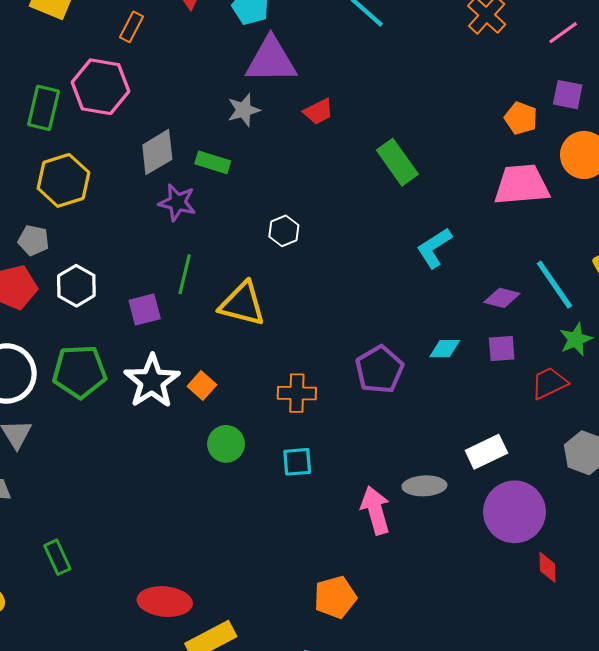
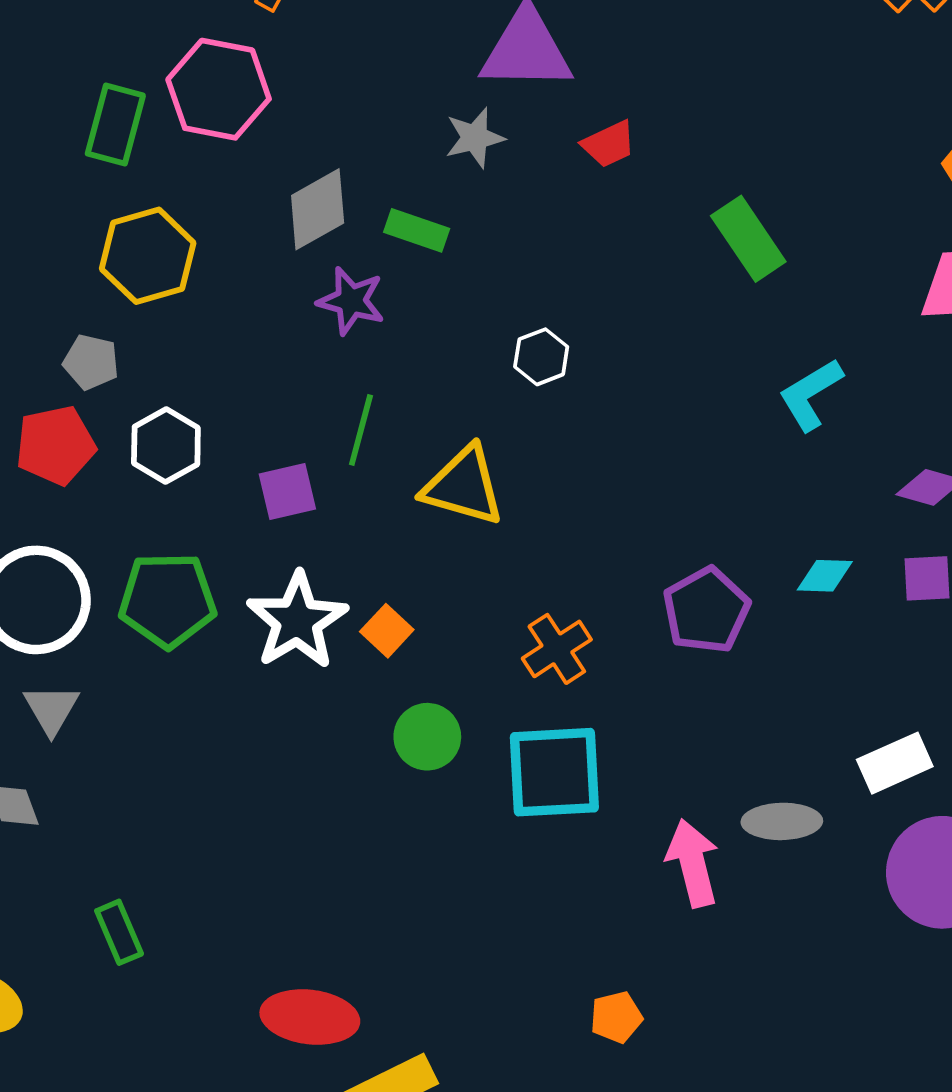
orange cross: (297, 393) -> (557, 649), turned -36
cyan square: (297, 462) -> (554, 772), size x1.8
orange pentagon: (335, 597) -> (616, 1017), size x0.7

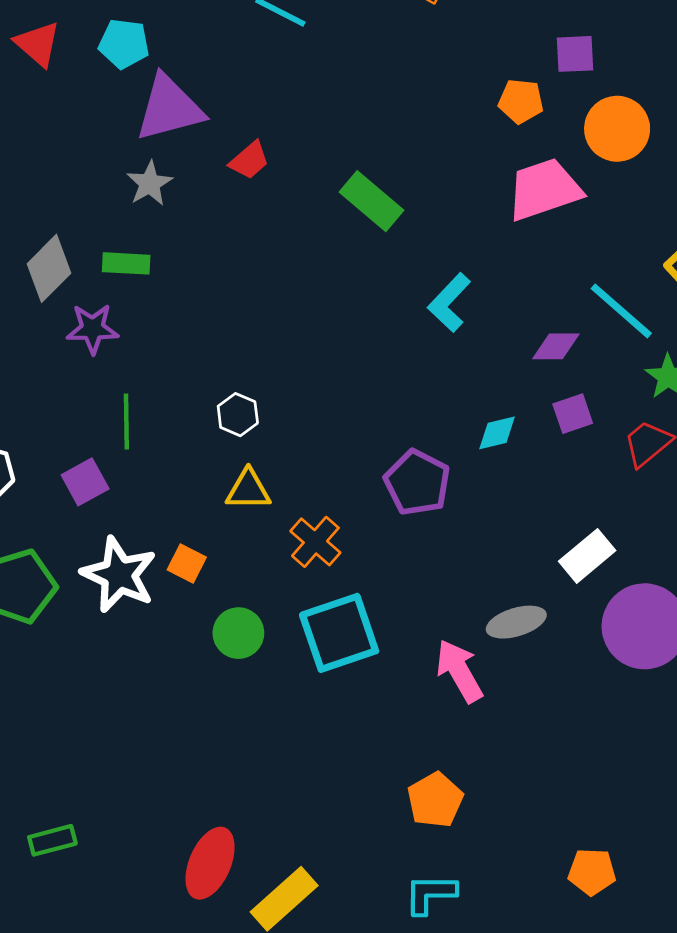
white hexagon: (541, 357) -> (238, 415), moved
yellow triangle: (463, 486) -> (248, 490), moved, size x0.7
green rectangle: (119, 932) -> (52, 840), turned -66
red ellipse: (310, 1017) -> (210, 863), turned -58
orange pentagon: (616, 1017) -> (435, 800), size x1.4

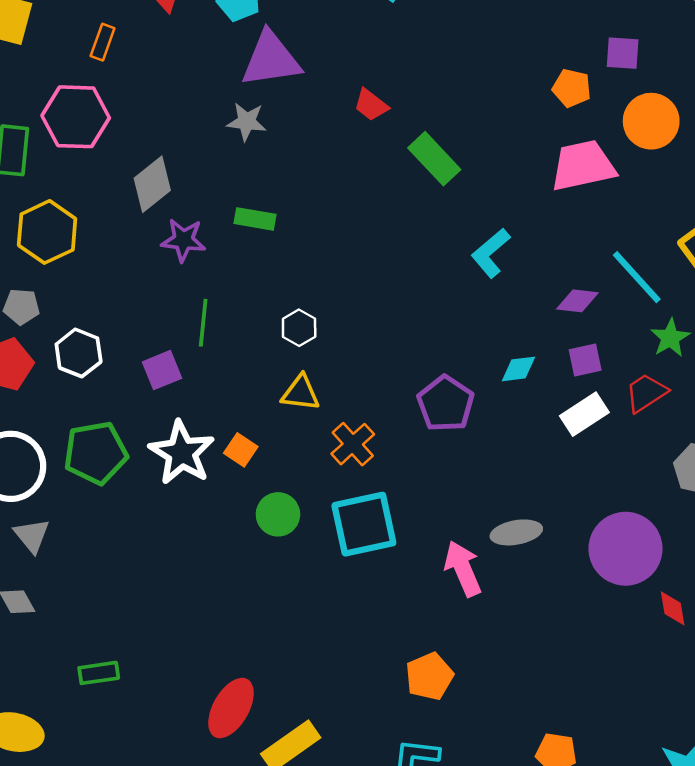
red trapezoid: (249, 160) -> (371, 105), moved, turned 72
gray star: (150, 183) -> (247, 122), turned 30
green rectangle: (126, 263) -> (255, 219), moved
white rectangle: (587, 556) -> (584, 414), moved

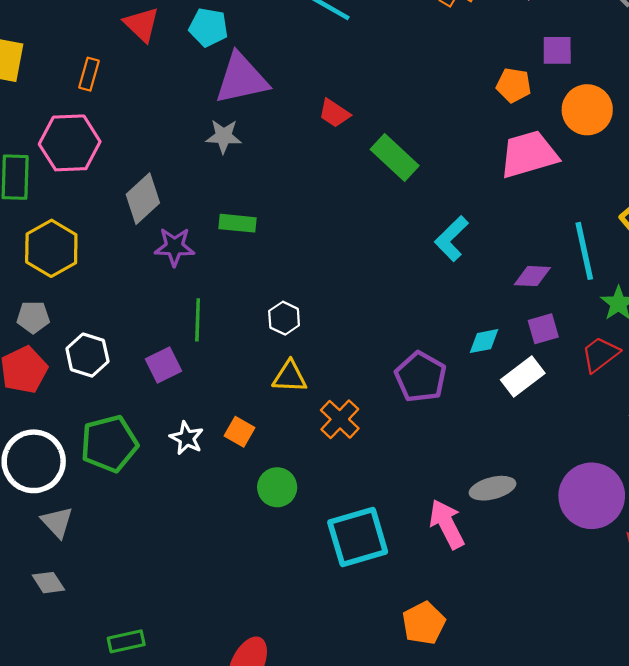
cyan line: (637, 277) -> (584, 251), turned 34
white rectangle: (584, 414) -> (523, 377), moved
white star: (182, 453) -> (187, 438), size x0.6
cyan square: (364, 524) -> (358, 537), moved

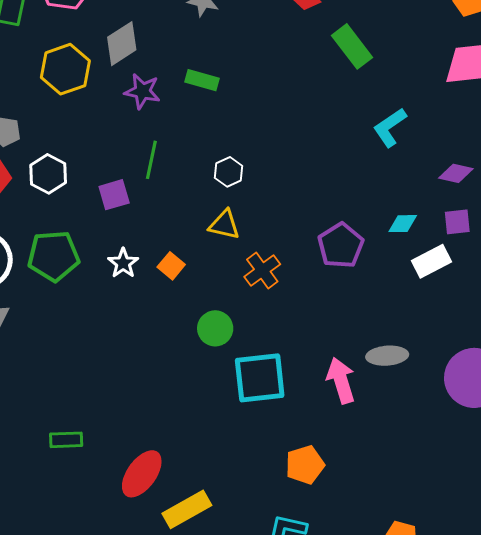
yellow hexagon: (51, 248) -> (65, 69), moved
green circle: (277, 487) -> (215, 328), moved
green rectangle: (126, 641) -> (66, 440), moved

